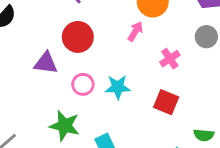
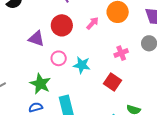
pink arrow: (135, 31) -> (93, 23), moved

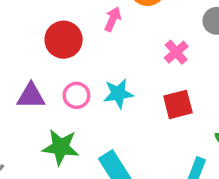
purple triangle: (36, 39) -> (31, 96), moved
red square: (113, 82) -> (178, 104), turned -30

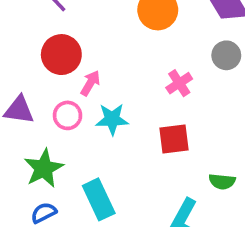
pink arrow: (113, 19) -> (90, 83), moved
green star: (61, 147) -> (44, 168), turned 30

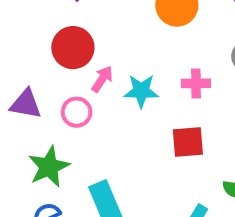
pink cross: (179, 83) -> (196, 83), turned 30
cyan star: (112, 119) -> (141, 91), moved

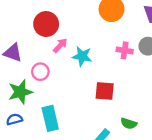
pink cross: (196, 83) -> (125, 50), moved
pink circle: (77, 112) -> (40, 72), moved

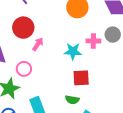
cyan star: (82, 56) -> (73, 51), moved
green semicircle: (129, 124) -> (72, 100), moved

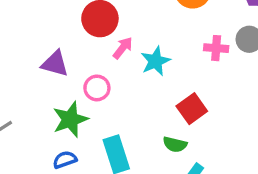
cyan star: (73, 51) -> (155, 61), moved, turned -30
red square: (81, 78) -> (192, 109), turned -36

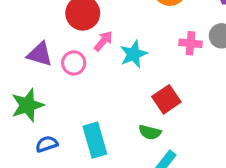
pink circle: (97, 88) -> (74, 63), moved
green star: (70, 119) -> (27, 105), moved

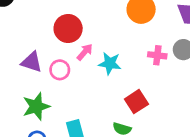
cyan star: (134, 54) -> (110, 63), turned 30
green star: (27, 105) -> (36, 106), moved

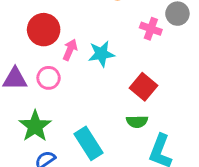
pink cross: (157, 55) -> (151, 29), turned 30

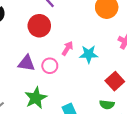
red circle: (44, 30) -> (39, 26), moved

